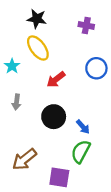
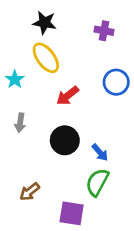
brown arrow: (24, 159) -> (30, 192), size x0.7

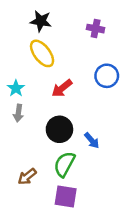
cyan star: (15, 79) -> (16, 88), moved
green semicircle: (97, 182) -> (64, 164), moved

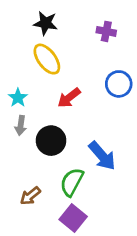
black circle: (59, 129) -> (51, 141), moved
blue arrow: (92, 141) -> (102, 156), size x1.6
purple square: (66, 196) -> (73, 218), turned 30

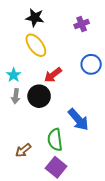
purple cross: (106, 31) -> (82, 24), turned -32
black circle: (51, 141) -> (39, 96), moved
green semicircle: (72, 182) -> (55, 140), turned -35

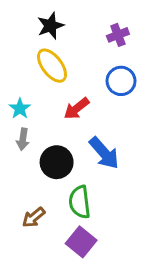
black star: (35, 18) -> (50, 26), turned -30
blue circle: (91, 64) -> (121, 81), moved
black circle: (39, 96) -> (57, 162), moved
blue arrow: (78, 120) -> (104, 153), moved

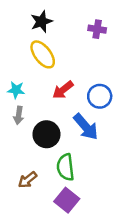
purple cross: (118, 35) -> (97, 29), turned 30
blue circle: (121, 81) -> (100, 96), moved
cyan star: (20, 109) -> (16, 90), turned -30

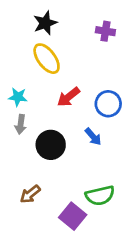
blue arrow: (86, 127) -> (93, 137), size x0.6
green semicircle: (65, 167) -> (100, 196), moved, turned -96

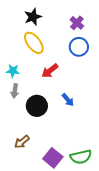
purple cross: (105, 31) -> (77, 23), turned 32
blue circle: (108, 104) -> (79, 47), moved
green semicircle: (100, 196) -> (81, 157), moved

